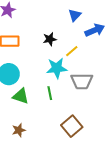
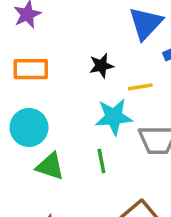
blue triangle: (75, 15) -> (146, 23), size x1.5
yellow line: (72, 51) -> (140, 87), turned 32

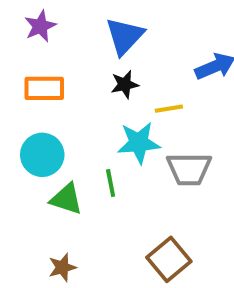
blue triangle: (146, 23) -> (125, 36), moved
green line: (101, 161) -> (111, 183), moved

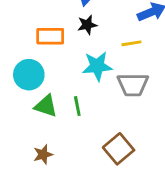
orange rectangle: (44, 88) -> (50, 36), moved
yellow line: (169, 109) -> (131, 43), moved
green line: (111, 183) -> (77, 106), moved

